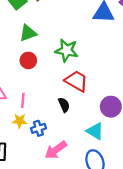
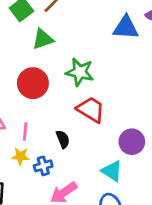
green triangle: (28, 33) -> (43, 39), moved
red circle: (28, 60) -> (33, 83), size x1.5
black semicircle: (64, 105) -> (63, 139), moved

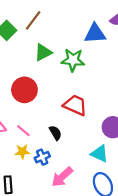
green triangle: (43, 39) -> (43, 52), moved
green star: (80, 72) -> (73, 60), moved
pink line: (25, 131) -> (23, 131), turned -48

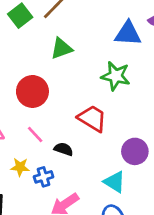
green star: (73, 60) -> (116, 76), moved
pink line: (23, 131) -> (35, 134), moved
black semicircle: (55, 133) -> (64, 149), turned -48

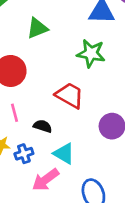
pink line: (35, 134) -> (15, 113), turned 30
cyan triangle: (114, 182) -> (64, 154), moved

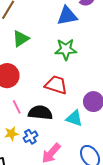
black semicircle: (43, 126) -> (40, 113), size x1.6
cyan triangle: (64, 154) -> (74, 118), moved

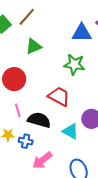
blue cross: (30, 137) -> (26, 141), turned 32

